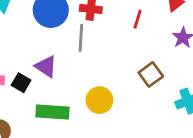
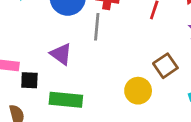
black square: (21, 83) -> (29, 80), moved, turned -30
yellow circle: (99, 100) -> (138, 91), moved

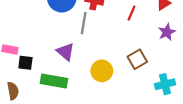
purple triangle: (61, 54) -> (65, 52), moved
yellow circle: (138, 91) -> (102, 71), moved

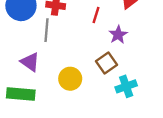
purple star: (167, 32) -> (118, 35), moved
cyan cross: (165, 84) -> (126, 86), moved

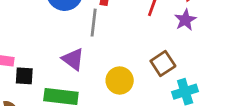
purple star: (118, 35) -> (185, 20), moved

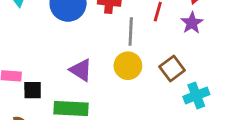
gray line: (94, 23) -> (131, 32), moved
yellow circle: (120, 80) -> (128, 66), moved

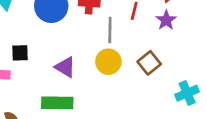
black square: (33, 90) -> (20, 53), moved
cyan cross: (196, 95) -> (187, 93), moved

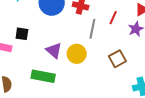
yellow circle: (108, 62) -> (77, 54), moved

